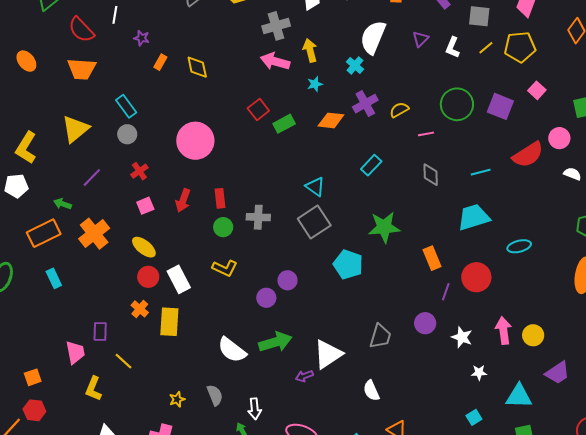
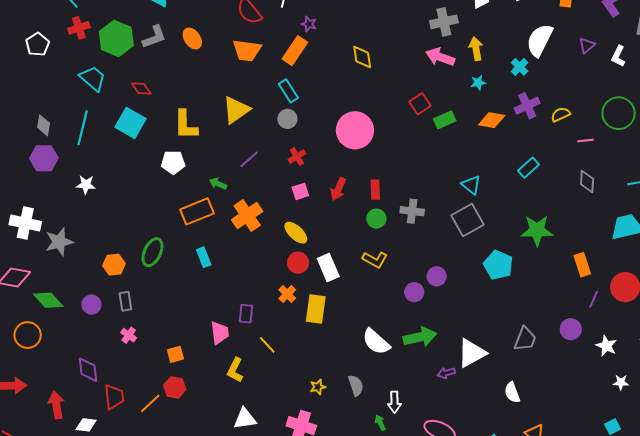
orange rectangle: (160, 62) -> (295, 51), moved, size x1.8
yellow L-shape: (26, 148) -> (186, 125), turned -36

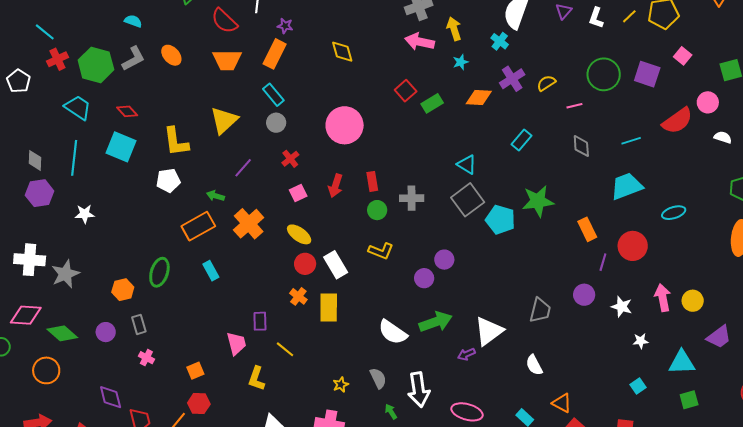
cyan pentagon: (498, 265) -> (500, 220), moved
white arrow: (394, 402) -> (419, 390), size x1.6
green arrow: (380, 423) -> (391, 412), moved

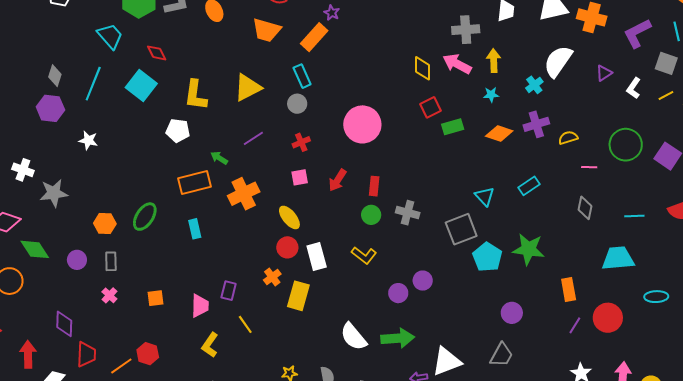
yellow diamond: (342, 52) -> (422, 68), moved
cyan triangle: (467, 164) -> (485, 196), moved
white cross: (30, 260) -> (23, 170), size x0.7
purple circle: (584, 295) -> (512, 313), moved
orange square: (195, 371) -> (155, 298), moved

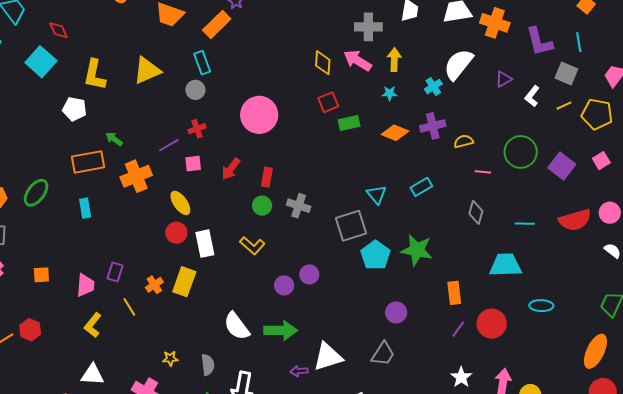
purple L-shape: (637, 33) -> (539, 42), turned -80
purple line: (253, 138) -> (169, 145), moved
orange cross: (272, 277) -> (154, 285), moved

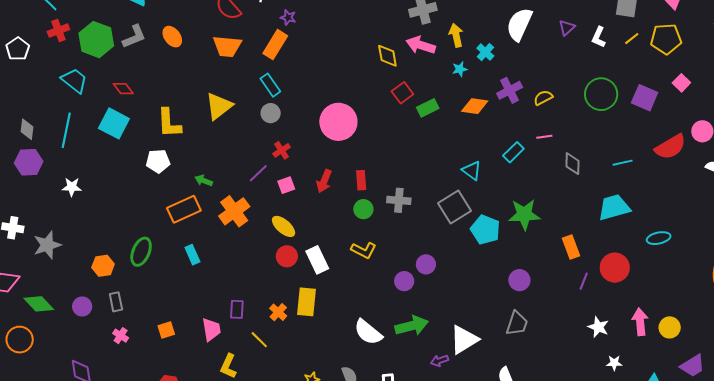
cyan cross: (433, 87) -> (485, 52), moved
pink line: (483, 172) -> (544, 137), moved

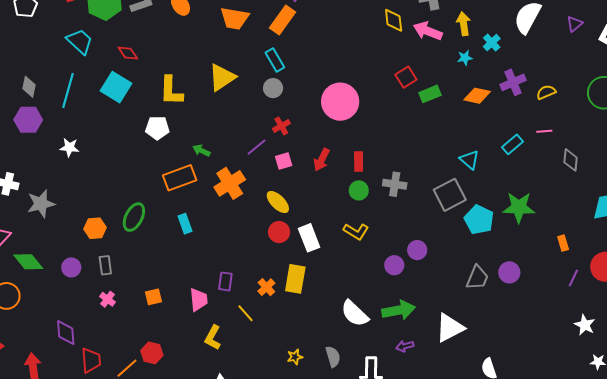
yellow diamond: (387, 56) -> (394, 20), moved
orange rectangle: (571, 247) -> (563, 243), size x0.7
gray trapezoid: (517, 323) -> (477, 278), moved
purple arrow: (440, 361) -> (405, 346), moved

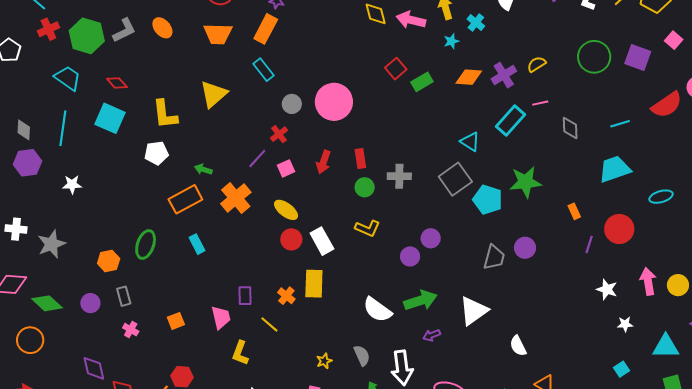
purple cross: (513, 82) -> (504, 75), moved
gray circle: (273, 88) -> (292, 104), moved
cyan rectangle: (512, 144) -> (510, 121), size x1.4

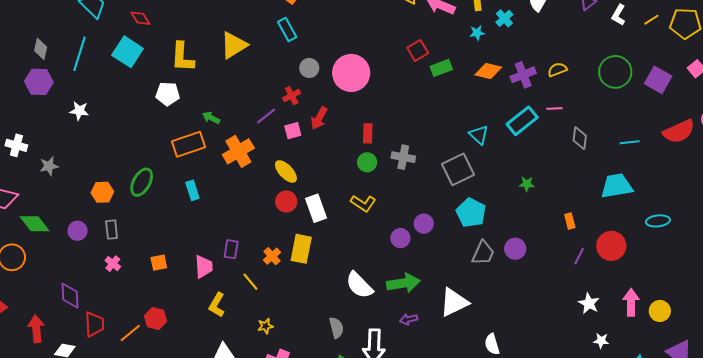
red arrow: (323, 162) -> (319, 118), moved
green star: (525, 182) -> (527, 184), size x0.5
cyan pentagon: (488, 200) -> (471, 213), moved
gray star: (51, 244) -> (49, 166), size x0.7
yellow star: (324, 361) -> (265, 326), moved

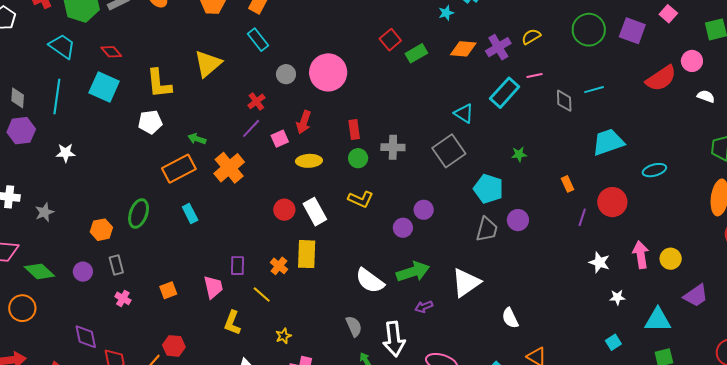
red cross: (292, 96) -> (256, 101), moved
cyan line: (630, 142) -> (594, 90), moved
yellow ellipse: (286, 171) -> (309, 161), moved, turned -40
cyan pentagon: (471, 213) -> (488, 189), moved

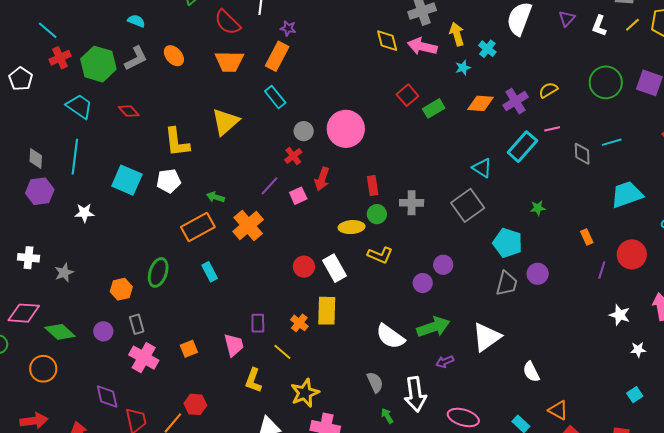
cyan square: (104, 87) -> (127, 180), moved
red cross: (256, 101) -> (293, 156), moved
yellow ellipse: (309, 161) -> (352, 227), moved
pink cross: (123, 298) -> (144, 358), size x1.8
yellow star: (283, 336) -> (305, 393), size x1.8

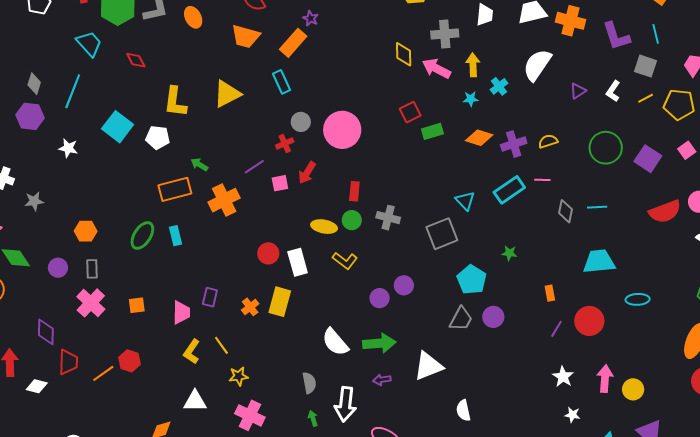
purple triangle: (567, 19) -> (578, 91), moved
green ellipse: (158, 272) -> (142, 235), moved
yellow line: (282, 352) -> (221, 345), moved
yellow star: (305, 393) -> (239, 376), size x0.7

